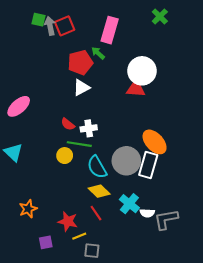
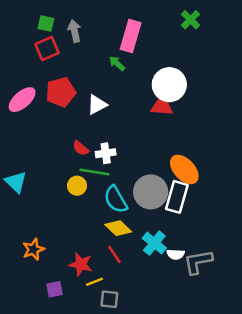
gray arrow: (50, 26) -> (74, 31), moved
red square: (65, 26) -> (47, 48), moved
red pentagon: (80, 62) -> (61, 92), moved
pink ellipse: (19, 106) -> (22, 100), moved

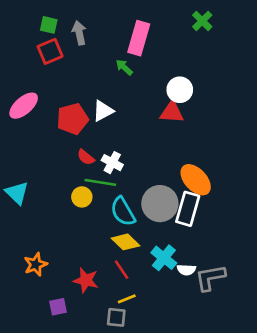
white circle: (169, 85) -> (180, 90), size x0.7
red pentagon: (61, 92) -> (73, 119), moved
white cross: (106, 153) -> (112, 163), turned 36
yellow line: (94, 282) -> (127, 299), moved

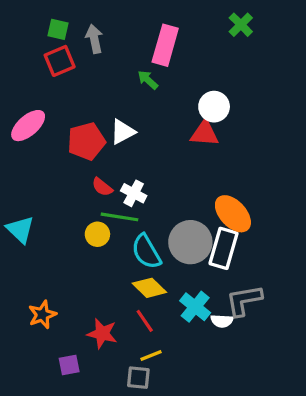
gray L-shape: (210, 278) -> (244, 300), moved

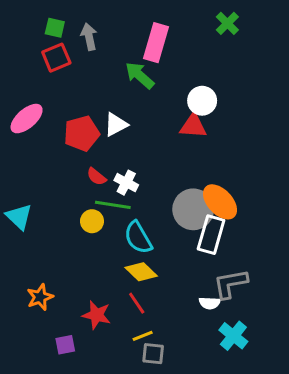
green arrow: (148, 80) -> (140, 75), size x1.5
gray circle: (190, 242) -> (193, 209), moved
cyan cross: (195, 307) -> (233, 336), moved
gray square: (138, 378) -> (153, 354), moved

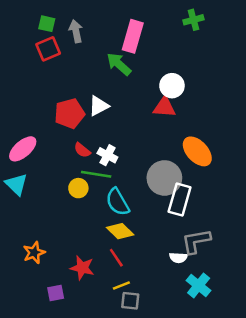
green cross: (227, 23) -> (193, 20), turned 30
pink ellipse: (27, 119) -> (23, 149), moved
orange ellipse: (220, 202) -> (197, 151), moved

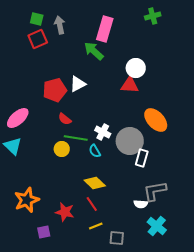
white cross: (107, 155) -> (103, 132), moved
white rectangle: (180, 199) -> (142, 158), size x0.7
cyan semicircle: (118, 202) -> (95, 151), moved, size x0.6
orange star: (34, 253) -> (27, 200), size x1.4
gray square: (130, 301) -> (117, 238), moved

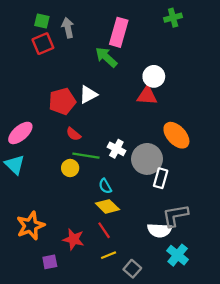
cyan semicircle: (95, 151) -> (105, 186), moved
white semicircle: (141, 204) -> (159, 230), size x1.5
gray square: (117, 238) -> (132, 269), turned 35

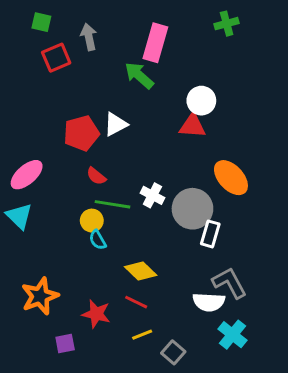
green square: (42, 21) -> (41, 22), moved
cyan semicircle: (105, 186) -> (98, 240), moved
gray L-shape: (175, 216) -> (230, 283), turned 72
red line: (104, 230) -> (136, 302), turned -30

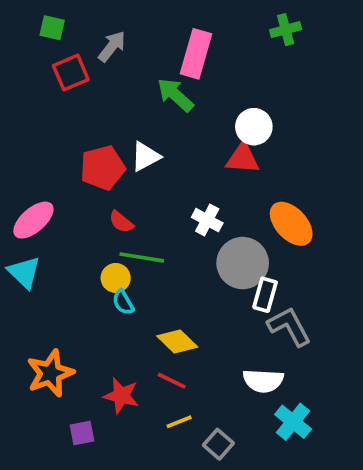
gray arrow: (89, 37) -> (112, 46), turned 50
white cross: (152, 195) -> (207, 220), moved
gray L-shape: (230, 283) -> (289, 327), moved

